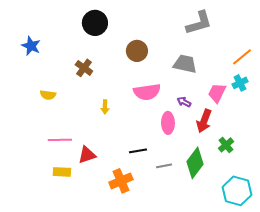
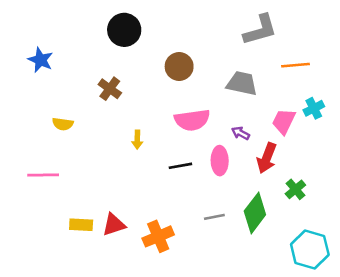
orange line: (242, 57) -> (295, 65), moved, turned 35
pink line: (60, 140) -> (43, 175), moved
black line: (138, 151) -> (180, 166), moved
red triangle: (87, 155) -> (114, 225), moved

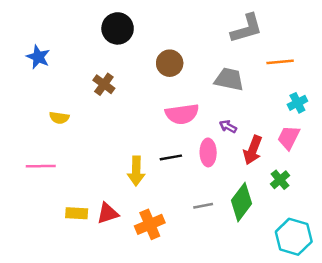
pink trapezoid: (284, 121) -> (289, 138), moved
yellow arrow: (137, 140) -> (136, 171), moved, size x1.6

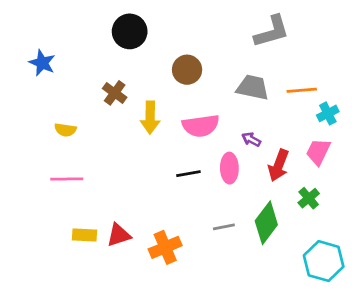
orange line: (280, 62) -> (302, 90), moved
pink line: (41, 166) -> (67, 179), moved
yellow arrow: (136, 171) -> (150, 118), moved

